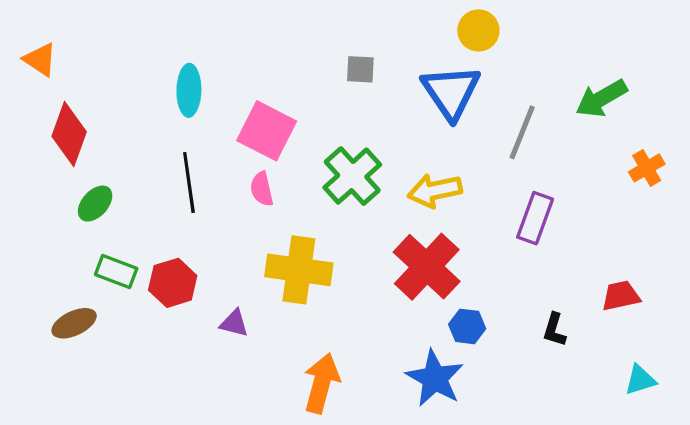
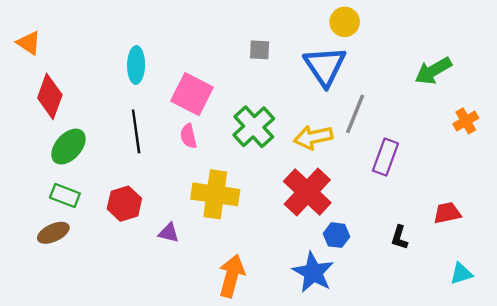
gray line: (522, 132) -> (355, 114), moved
green ellipse: (95, 204) -> (68, 147), size x1.4
green rectangle: (116, 271) -> (65, 195), moved

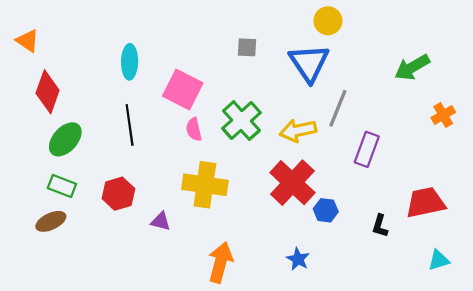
pink semicircle: (188, 136) -> (194, 129), moved
red trapezoid: (447, 213) -> (425, 203), size x1.5
blue hexagon: (336, 235) -> (326, 210), moved
blue star: (313, 272) -> (298, 259), size x0.6

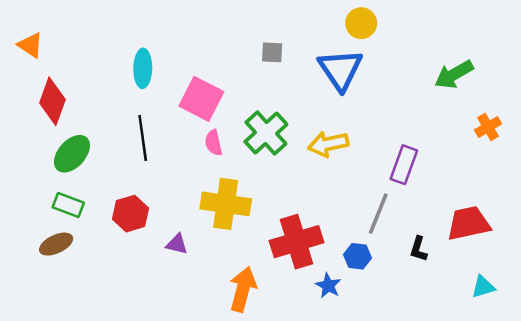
gray line: (338, 108) -> (378, 214), moved
red cross: (292, 183) -> (297, 242), moved, turned 30
blue hexagon: (326, 210) -> (358, 256), moved

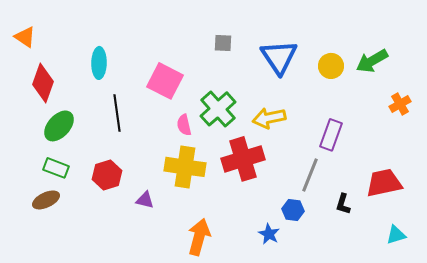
yellow circle: (361, 23) -> (331, 66), moved
cyan ellipse: (143, 68) -> (99, 63), moved
pink semicircle: (214, 143) -> (184, 125), moved
red cross: (297, 242) -> (243, 159), moved

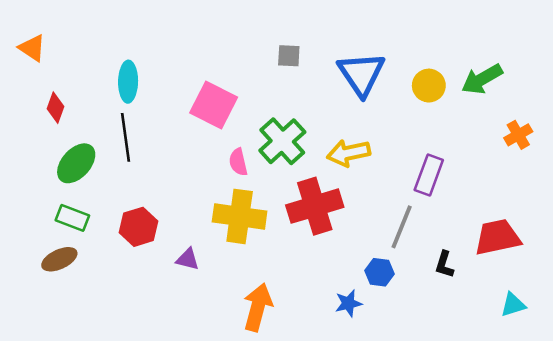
red diamond: (43, 83) -> (55, 108), size x0.6
black line: (117, 113) -> (125, 137), moved
blue star: (269, 234) -> (348, 303), turned 30

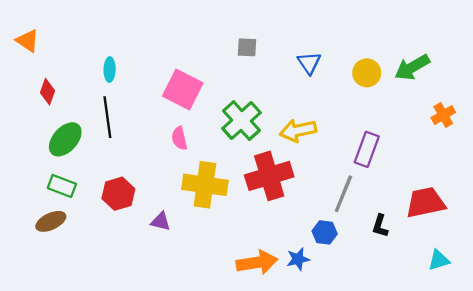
blue triangle: (361, 74) -> (309, 63), size x0.6
cyan ellipse: (128, 82) -> (110, 70), size x0.7
pink semicircle: (238, 162) -> (179, 138), moved
orange arrow: (258, 307) -> (257, 262), moved, turned 66

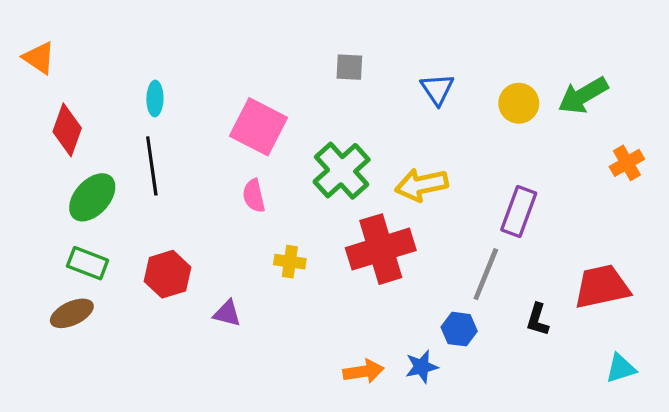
red diamond: (48, 92) -> (67, 130), size x1.4
yellow cross: (205, 185) -> (290, 262), size x0.5
orange arrow: (257, 262) -> (364, 371), size x0.7

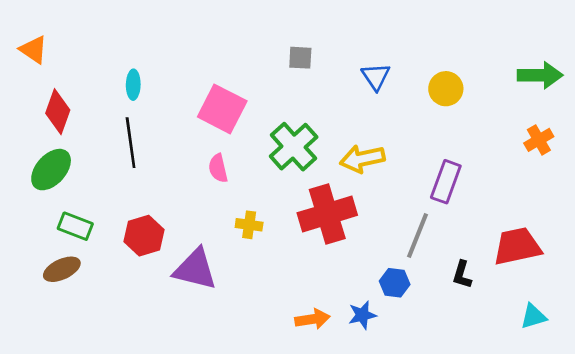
green arrow: (583, 95) -> (540, 75), moved, turned -150
green ellipse: (92, 197) -> (51, 170), moved
purple triangle: (227, 313) -> (195, 269), size x1.8

